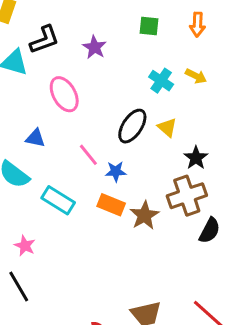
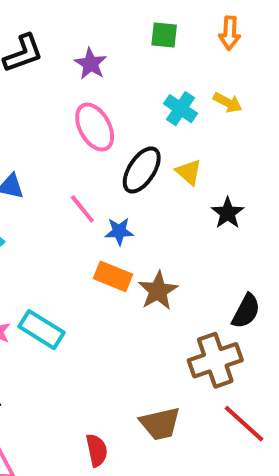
pink ellipse: (64, 94) -> (95, 127), moved
brown cross: (187, 196) -> (215, 360), moved
cyan rectangle: (58, 200) -> (41, 330), moved

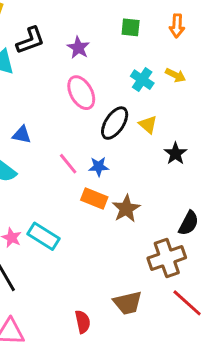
pink line: (82, 209) -> (68, 164), moved

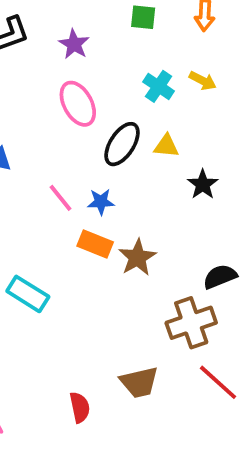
yellow triangle: (148, 125) -> (166, 146), turned -36
black semicircle: (189, 223) -> (220, 277), turned -140

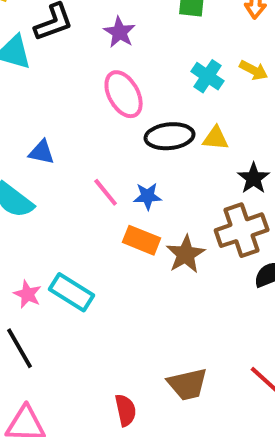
black ellipse: (122, 144) -> (170, 136), turned 51
brown cross: (191, 323) -> (242, 230), moved

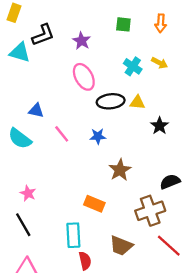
pink line: (106, 192) -> (62, 134), moved
brown cross: (242, 230) -> (150, 211), moved
orange rectangle: (142, 240) -> (94, 204), moved
cyan rectangle: (72, 292) -> (73, 235), moved, turned 55
brown trapezoid: (188, 384) -> (121, 246), turned 35

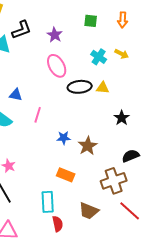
black star: (160, 126) -> (122, 118), moved
pink line: (62, 134) -> (38, 115), turned 56
blue star: (98, 136) -> (64, 138), moved

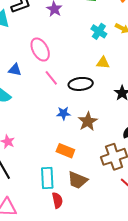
pink ellipse: (57, 66) -> (40, 50), moved
black ellipse: (80, 87) -> (81, 84), moved
pink line: (38, 115) -> (51, 78), moved, turned -56
brown trapezoid: (89, 211) -> (78, 180), moved

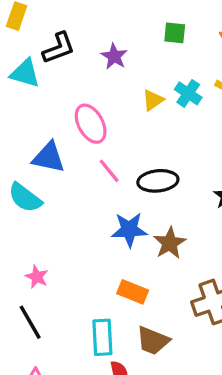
yellow triangle: (103, 63) -> (153, 100), moved, turned -40
blue triangle: (15, 70) -> (49, 157), size x1.5
blue star: (63, 113) -> (129, 230), size x1.5

